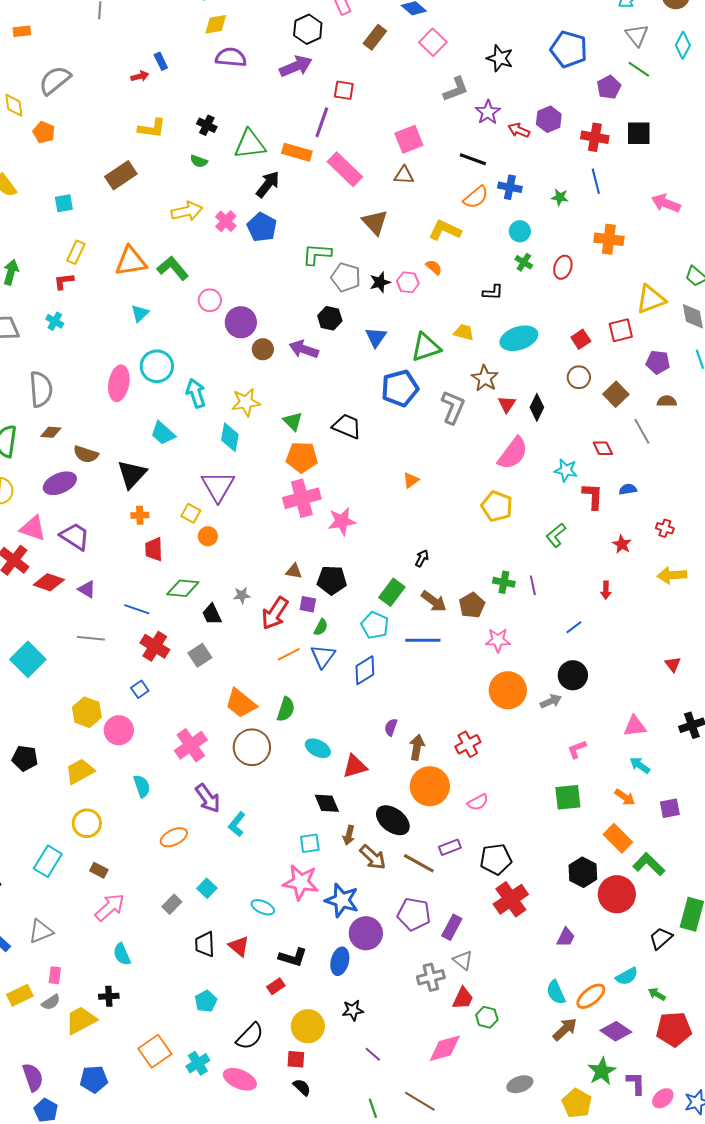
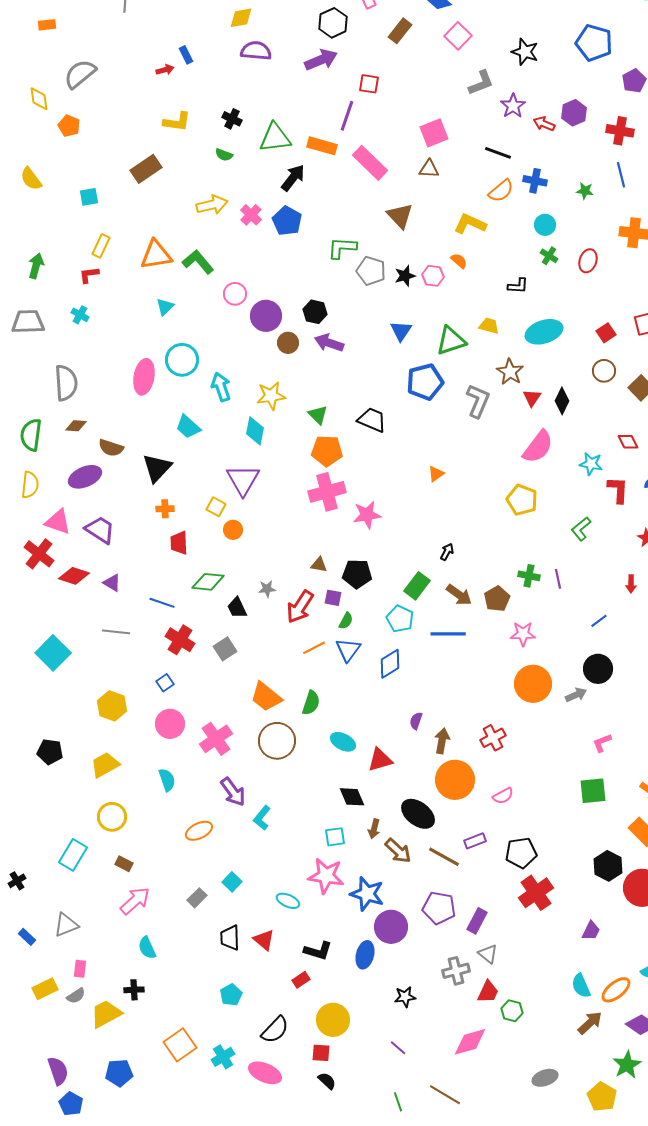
black hexagon: (330, 318) -> (315, 312), moved
pink circle: (119, 730) -> (170, 724), moved
black star: (353, 1010) -> (405, 997), moved

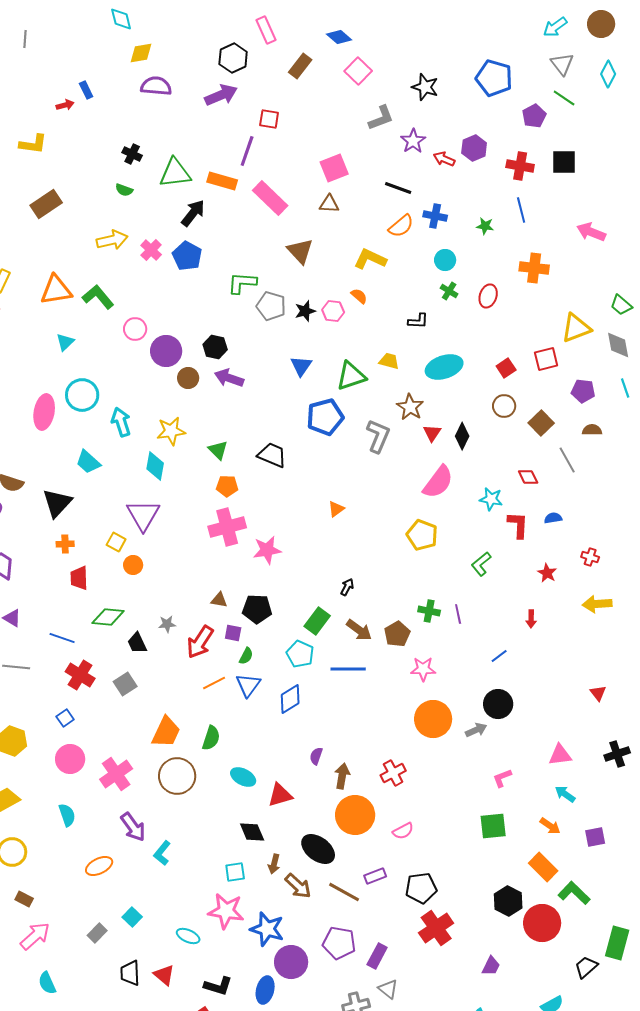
yellow L-shape: (177, 122) -> (33, 144), moved
orange pentagon: (327, 451) -> (227, 486), size x0.7
orange trapezoid: (266, 697) -> (166, 732), turned -104

